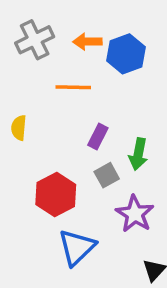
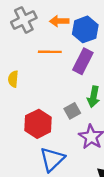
purple rectangle: (98, 137) -> (83, 61), moved, size x1.5

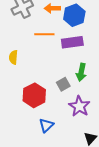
purple rectangle: (83, 61) -> (72, 42), turned 55
blue triangle: (52, 159) -> (46, 125), size x0.7

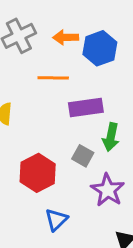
purple rectangle: (72, 42) -> (86, 108), moved
gray square: (63, 84) -> (83, 156), turned -32

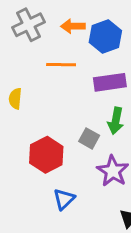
purple rectangle: (86, 108) -> (110, 82), moved

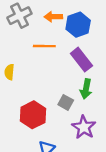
purple rectangle: (110, 82) -> (81, 60), turned 60

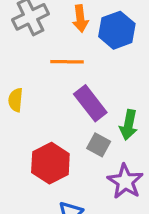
orange arrow: (53, 17) -> (80, 19), turned -96
purple rectangle: (81, 60) -> (90, 103), moved

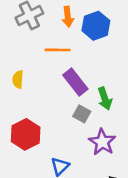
green arrow: (129, 125) -> (105, 99), turned -30
red hexagon: (50, 163) -> (26, 134), moved

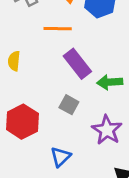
green arrow: (105, 99) -> (110, 82), turned 105
gray square: (82, 114) -> (69, 105), moved

